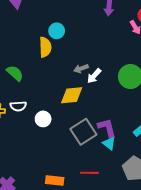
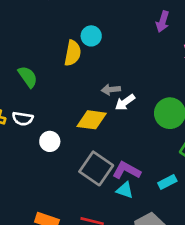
purple L-shape: (107, 128) -> (126, 170), turned -60
gray square: (83, 132) -> (96, 168), turned -35
cyan triangle: (109, 143) -> (125, 190), turned -32

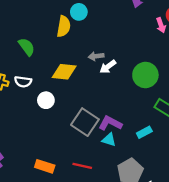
yellow diamond: (92, 120) -> (64, 72), moved

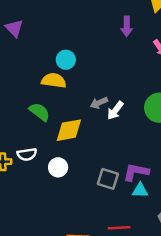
yellow semicircle: (64, 26) -> (54, 81), turned -75
green semicircle: (27, 47) -> (39, 112), moved
gray square: (85, 122) -> (108, 179), size x0.7

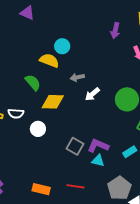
purple triangle: (14, 28) -> (27, 13), turned -35
gray arrow: (99, 103) -> (77, 77), moved

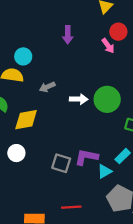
purple arrow: (115, 31) -> (68, 35), moved
white arrow: (92, 94) -> (79, 99), moved, turned -126
cyan triangle: (98, 161) -> (105, 171), moved, turned -32

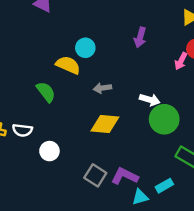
pink arrow: (108, 46) -> (181, 61), turned 48
white arrow: (79, 99) -> (150, 100), moved
yellow diamond: (26, 120) -> (105, 124), moved

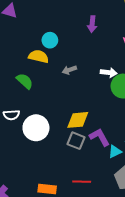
yellow diamond: (105, 124) -> (78, 120), moved
white circle: (49, 151) -> (36, 128), size x1.6
purple L-shape: (125, 176) -> (100, 137), turned 45

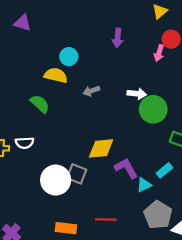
white circle: (36, 128) -> (56, 180), moved
gray square: (76, 141) -> (77, 174), moved

